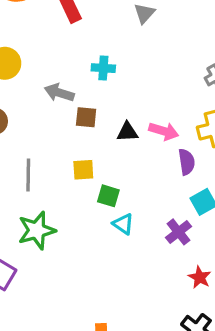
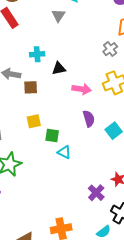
black triangle: (127, 132) -> (59, 69), moved
purple semicircle: (187, 162) -> (89, 119), moved
purple cross: (178, 232) -> (96, 193), moved

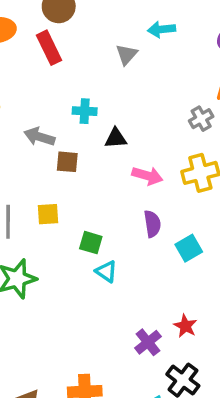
yellow square: (34, 121) -> (48, 214), moved

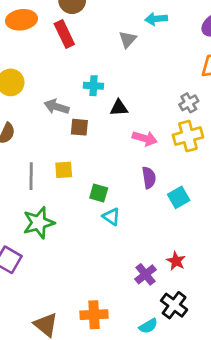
gray cross: (201, 119) -> (189, 103), moved

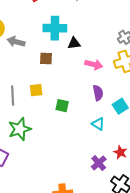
cyan cross: (93, 86) -> (55, 28), size x1.6
gray arrow: (57, 107) -> (16, 42), moved
cyan triangle: (111, 217) -> (98, 124), moved

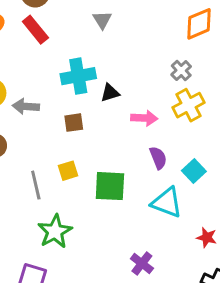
green square: (62, 106) -> (110, 186), size x1.6
cyan triangle: (98, 124) -> (167, 203), size x1.6
purple cross: (99, 163) -> (142, 263), moved

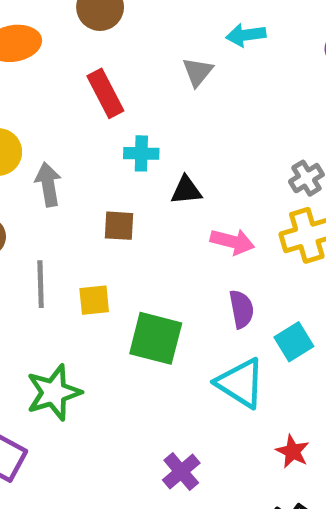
red rectangle: (35, 30) -> (105, 93), moved
cyan cross: (78, 76) -> (141, 153), size x0.6
gray arrow: (26, 106) -> (48, 184), turned 65
gray line: (36, 185) -> (41, 284), moved

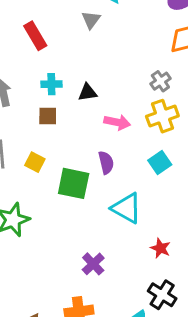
cyan cross: (141, 153) -> (51, 84), moved
yellow square: (94, 300) -> (35, 162), turned 36
purple semicircle: (241, 309) -> (106, 163), moved
cyan square: (294, 342) -> (160, 163), moved

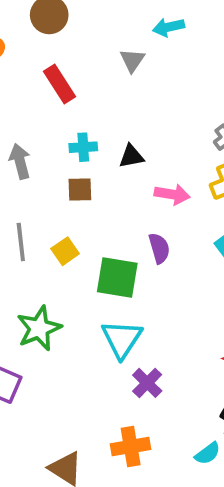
yellow square: (35, 162) -> (65, 251), turned 30
cyan triangle: (127, 208) -> (122, 339), moved, turned 36

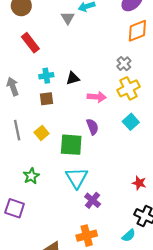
gray triangle: (132, 60) -> (68, 18), moved
green star: (39, 328) -> (31, 176), size x0.7

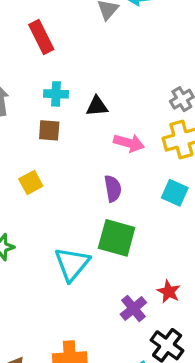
cyan square: (131, 122) -> (175, 193), turned -35
green square: (71, 145) -> (117, 238), moved
purple cross: (93, 200) -> (133, 308), moved

